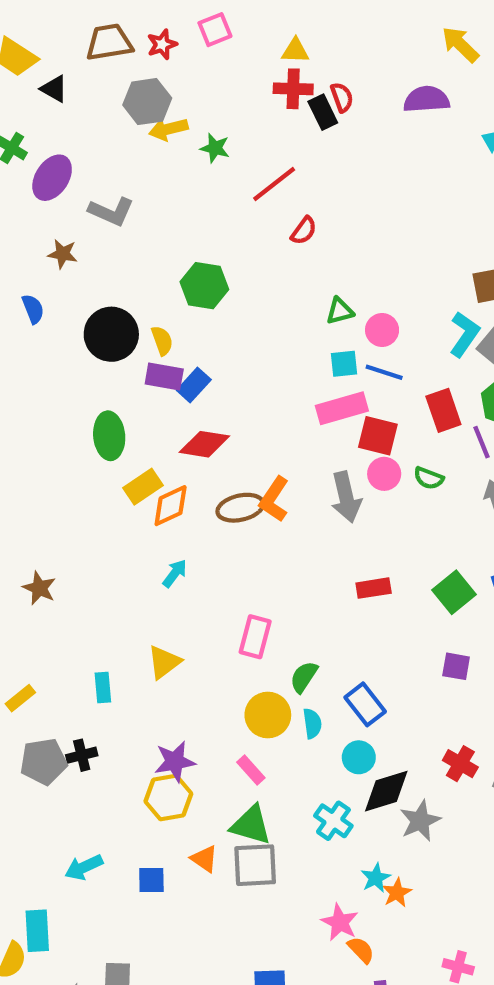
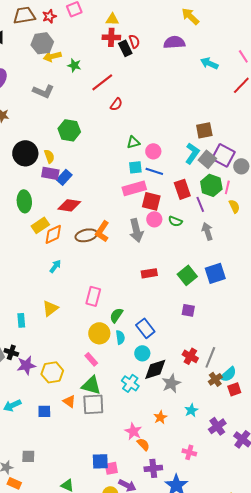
gray L-shape: (111, 212) -> (43, 91), moved
black cross: (82, 755) -> (11, 352), turned 32
purple star: (175, 762) -> (26, 365), moved
cyan star: (376, 878) -> (191, 410), moved

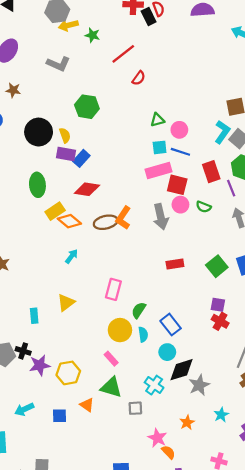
orange diamond: (53, 234) -> (69, 221), turned 65
red cross: (190, 356) -> (220, 321), moved
gray square: (93, 404) -> (135, 408), moved, size x0.6

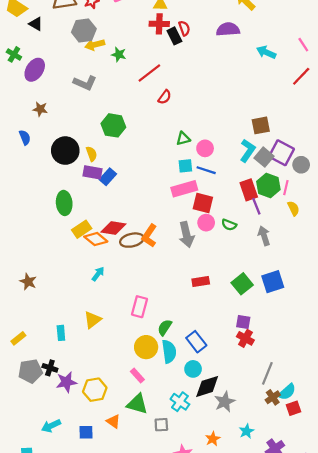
red rectangle: (211, 172) -> (249, 190), moved
red diamond: (87, 189) -> (113, 228), moved
cyan semicircle: (143, 334) -> (169, 351), size x1.5

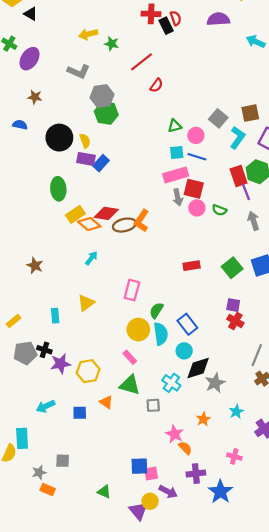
gray hexagon: (84, 30) -> (102, 96), moved
blue semicircle: (25, 137) -> (20, 125), turned -56
gray square: (264, 157) -> (218, 118), moved
gray arrow: (186, 235) -> (178, 197), moved, size x0.7
brown star: (28, 282) -> (35, 266), moved

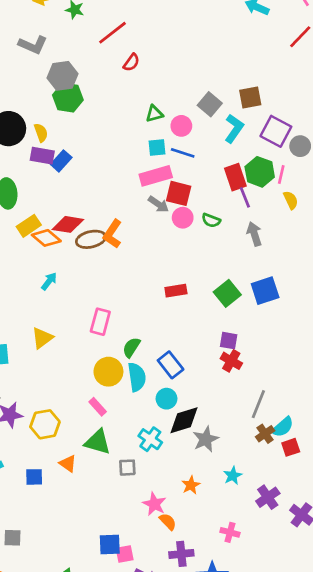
gray arrow: (178, 197) -> (158, 204), turned -42

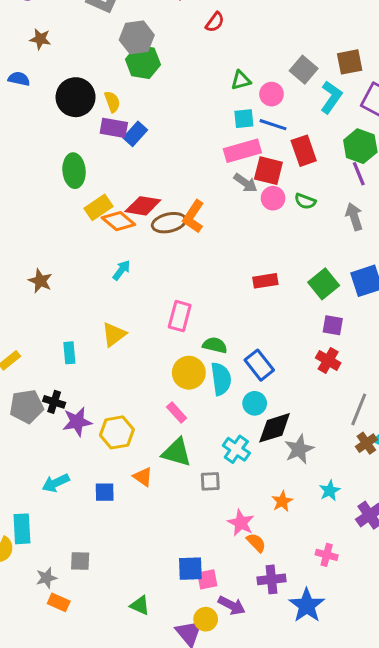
red rectangle: (235, 177) -> (304, 151), moved
purple line: (245, 197) -> (359, 174), moved
purple square: (229, 341) -> (333, 325), moved
green semicircle: (131, 347) -> (215, 345), turned 70

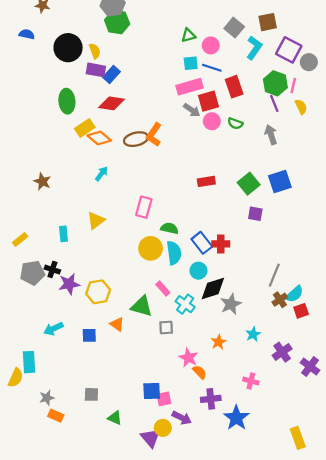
red square: (268, 171) -> (209, 101), turned -30
red diamond: (143, 206) -> (111, 103), moved
red cross: (328, 360) -> (221, 244), moved, turned -30
pink rectangle: (177, 413) -> (163, 288), moved
gray square: (80, 561) -> (91, 394), moved

